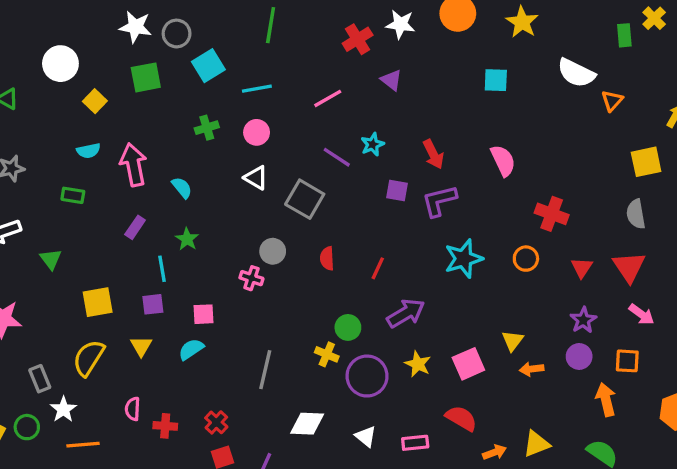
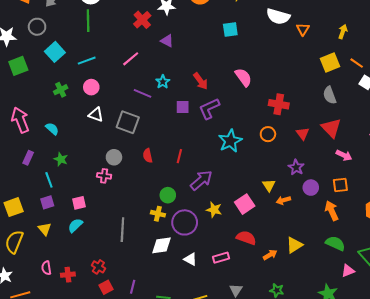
gray circle: (177, 34) -> (37, 27), moved
purple star: (583, 320) -> (296, 167), moved
white diamond: (307, 424) -> (162, 245), moved

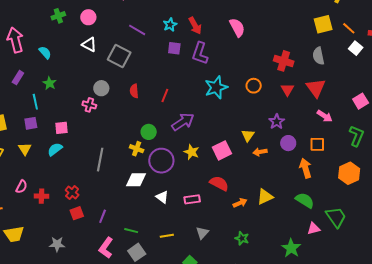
cyan star: (163, 82) -> (170, 25), moved
red cross: (279, 104) -> (284, 61), moved
purple L-shape: (209, 109) -> (200, 53), turned -55
pink semicircle: (46, 268) -> (21, 187), turned -152

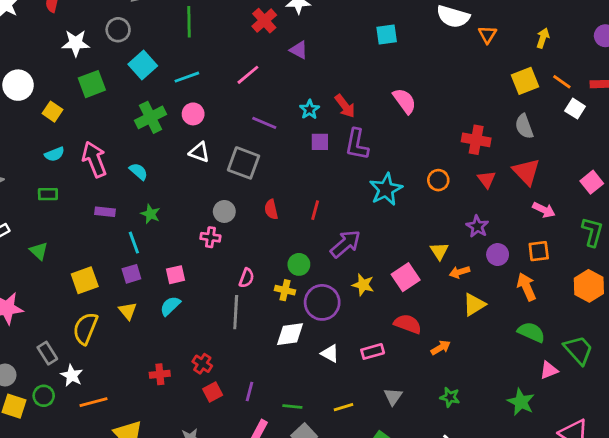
green cross: (58, 16) -> (151, 117), size x1.5
purple rectangle: (18, 78) -> (105, 212), turned 72
pink semicircle: (21, 187) -> (247, 278), moved
yellow triangle: (265, 197) -> (474, 305), moved

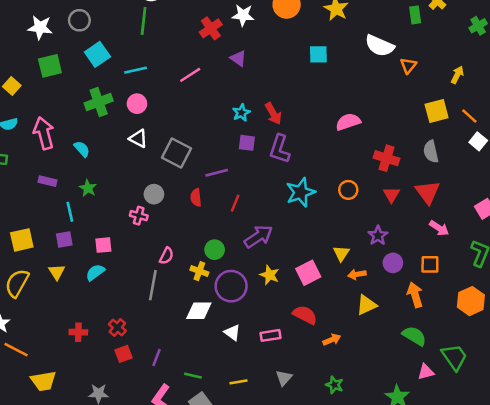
pink semicircle: (405, 101) -> (348, 122), moved, turned -80
purple line: (264, 123) -> (217, 173), moved, turned -45
orange line: (93, 402) -> (16, 350), turned 35

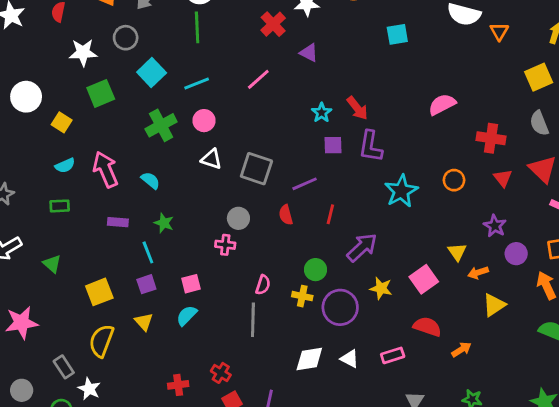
white diamond: (199, 311) -> (309, 359), moved

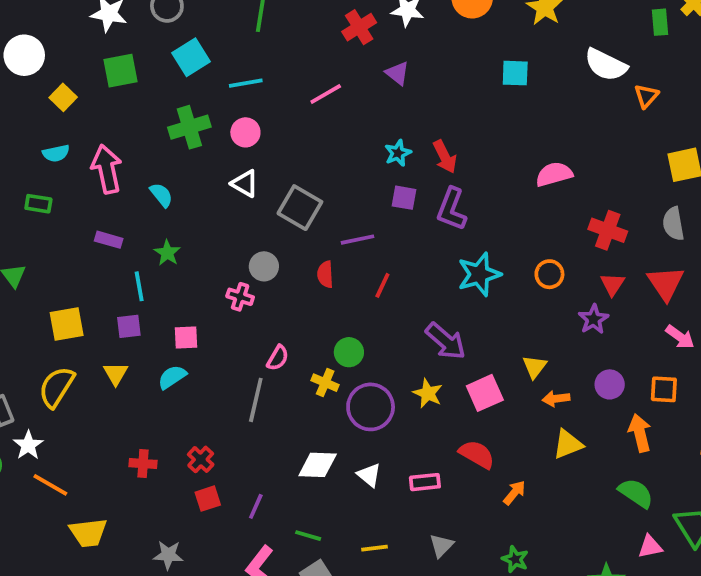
purple star: (495, 226) -> (593, 319), moved
purple arrow: (362, 247) -> (446, 341), moved, turned 72
orange arrow: (461, 350) -> (514, 493), turned -30

